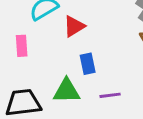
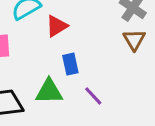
purple line: (110, 95) -> (93, 96), turned 54

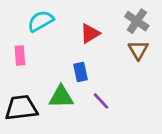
red triangle: (57, 26) -> (90, 33), moved

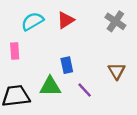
red triangle: (90, 33) -> (66, 20), moved
brown triangle: (138, 50) -> (117, 71), moved

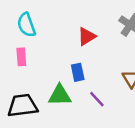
red triangle: (66, 20) -> (87, 36), moved
cyan semicircle: (32, 21) -> (26, 25), moved, turned -80

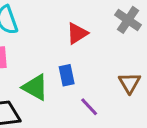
green triangle: (60, 95) -> (35, 87), moved, turned 30

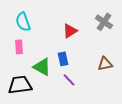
brown triangle: (130, 83) -> (105, 64), turned 49
purple line: (89, 107) -> (69, 80), moved

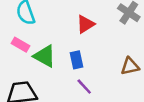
pink rectangle: (19, 47) -> (20, 45), turned -56
green triangle: (42, 67) -> (45, 56), moved

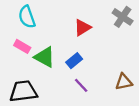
blue rectangle: (77, 60) -> (74, 61), turned 63
brown triangle: (130, 66) -> (124, 82), moved

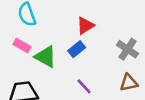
gray cross: (123, 17) -> (127, 49), moved
blue rectangle: (74, 61) -> (77, 49), moved

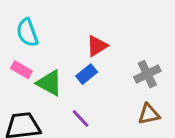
gray cross: (127, 49) -> (147, 74), turned 30
purple line: (84, 86) -> (81, 119), moved

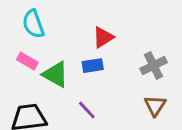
blue rectangle: (87, 74) -> (93, 66), turned 30
brown triangle: (149, 114) -> (155, 106), turned -45

